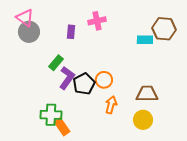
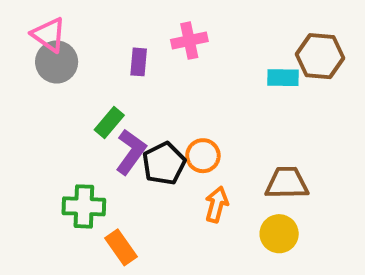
green cross: (51, 115) -> (84, 206), moved

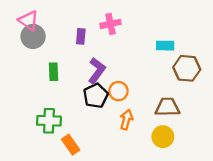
brown hexagon: (320, 56) -> (187, 68), moved
green rectangle: (109, 122) -> (54, 72), moved, turned -42
purple L-shape: (131, 152) -> (97, 71), moved

